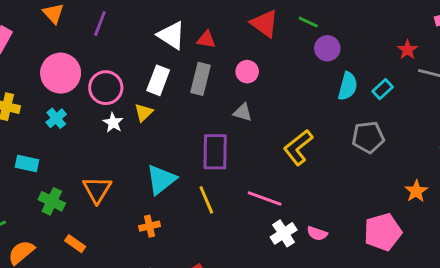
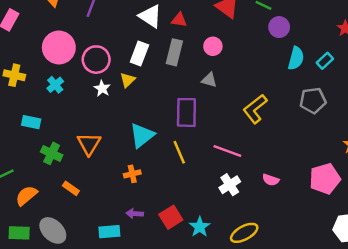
white cross: (284, 233) -> (230, 185), moved

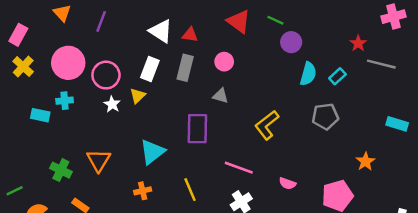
yellow cross: (14, 75) -> (23, 67), moved, turned 30
cyan cross: (55, 85) -> (65, 101), turned 35
cyan rectangle: (31, 122) -> (40, 115), moved
yellow line: (179, 152) -> (190, 190), moved
pink semicircle: (271, 180) -> (288, 183), moved

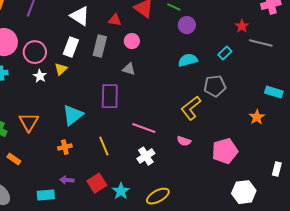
red triangle: (190, 35) -> (115, 20), moved
cyan semicircle: (308, 74) -> (188, 60), moved, turned -120
yellow L-shape: (267, 125) -> (191, 108), moved
orange star: (365, 162) -> (257, 117), moved

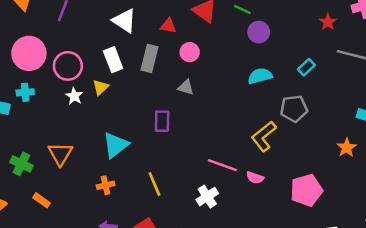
red star: (242, 26) -> (328, 22), moved
white rectangle: (71, 47) -> (113, 60), turned -42
purple rectangle: (110, 96) -> (162, 121), size x0.7
pink line: (144, 128) -> (222, 165), moved

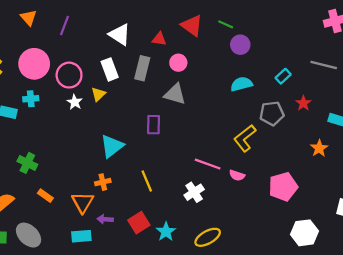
red star: (328, 22) -> (303, 103), moved
gray triangle: (186, 87) -> (175, 94), size x1.5
orange triangle: (60, 154) -> (83, 202), moved

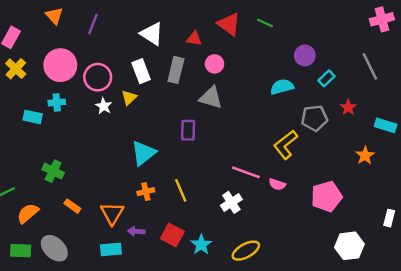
purple circle: (240, 45) -> (305, 55), moved
gray line: (324, 65) -> (370, 66), turned 50
orange cross: (103, 182) -> (146, 192), moved
red square: (139, 223) -> (172, 235), turned -30

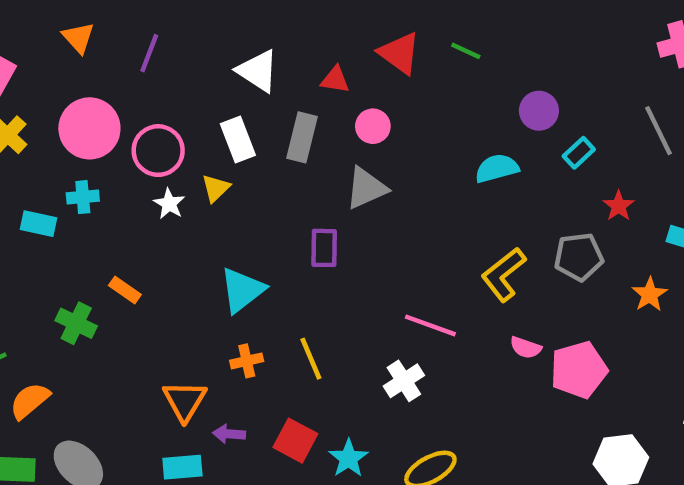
gray triangle: (211, 98) -> (366, 188), turned -40
gray pentagon: (314, 118) -> (579, 257), moved
pink semicircle: (277, 184) -> (526, 348), moved
orange rectangle: (72, 206) -> (125, 290), moved

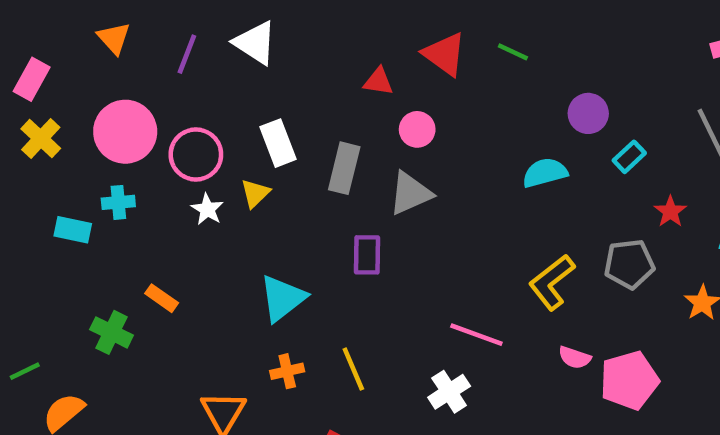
white triangle: (258, 71) -> (255, 43), moved
gray rectangle: (302, 137) -> (344, 168), moved

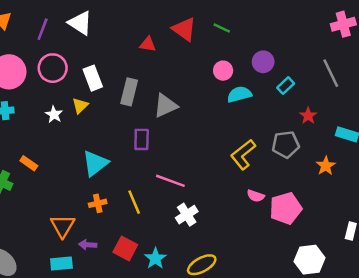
pink circle: (417, 129) -> (223, 71), moved
pink circle: (196, 154) -> (53, 68), moved
pink line: (476, 335) -> (170, 181), moved

